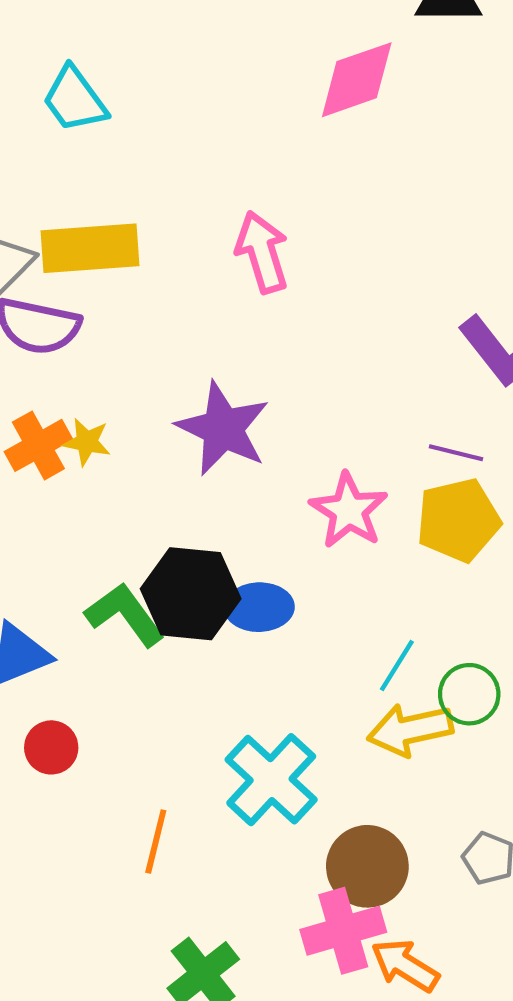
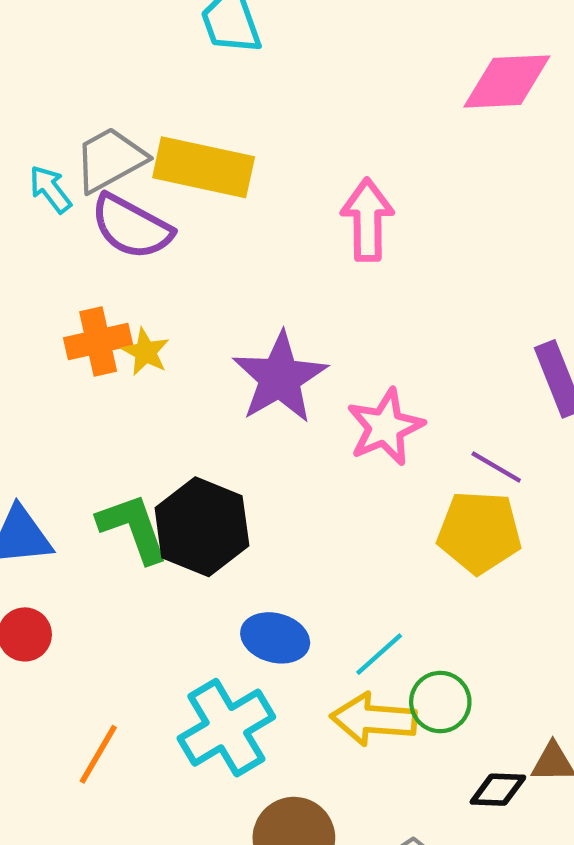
pink star: (349, 510) -> (385, 427), moved
blue ellipse: (259, 607) -> (275, 638), moved

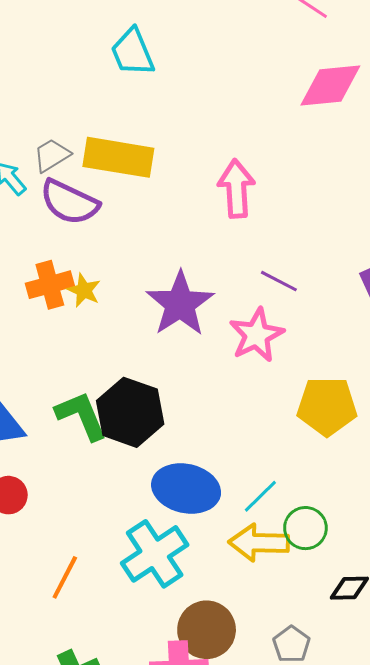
gray trapezoid: (110, 160) -> (52, 155), size x0.7
purple line: (496, 467) -> (279, 281), moved
blue ellipse: (275, 638) -> (186, 489), size x1.4

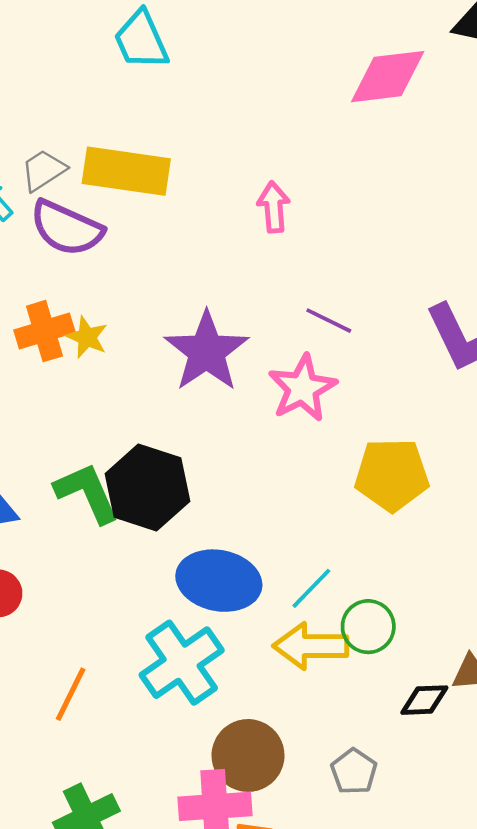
pink arrow: (236, 189) -> (274, 207), size x0.7

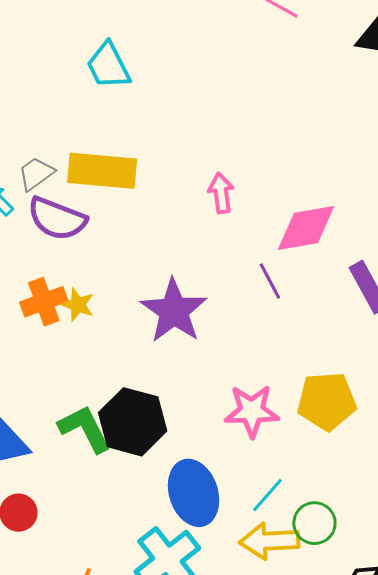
pink diamond: (388, 77) -> (306, 228), moved
purple line: (329, 321) -> (270, 281), turned 39
pink star: (302, 388) -> (252, 411), moved, turned 30
blue ellipse: (219, 581) -> (194, 493), turned 64

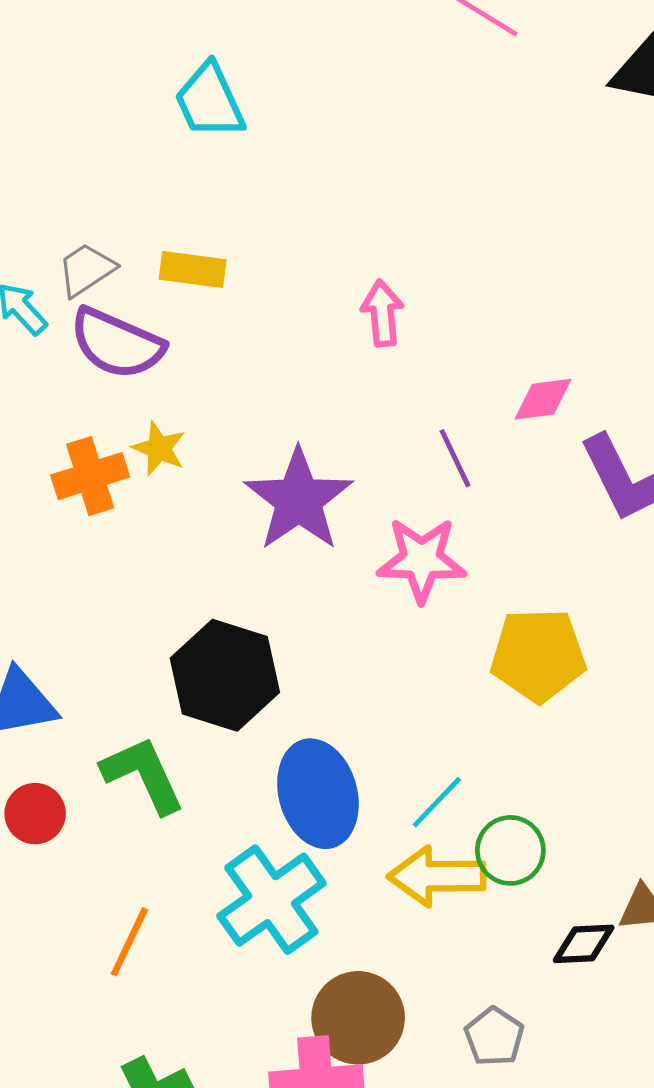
yellow rectangle: (102, 171) -> (193, 269), size x0.6
pink diamond: (306, 228) -> (543, 399), moved, size x0.6
yellow star: (78, 305) -> (159, 448), moved
pink star: (252, 411) -> (422, 560), moved
green L-shape: (85, 429) -> (143, 775), moved

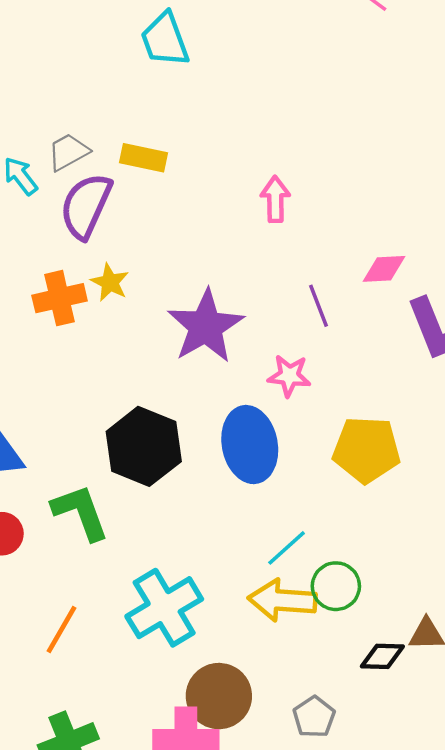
purple semicircle: (117, 343) -> (86, 206), turned 86
pink star: (422, 560) -> (289, 376), size x0.7
blue ellipse: (318, 794) -> (250, 445), moved

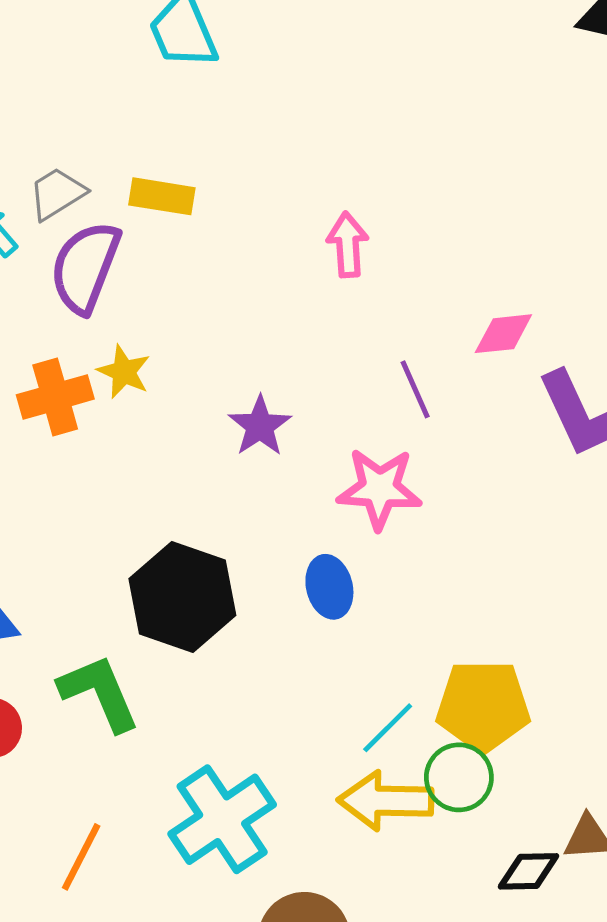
purple star: (206, 326) -> (260, 426), size x0.6
pink star: (289, 376) -> (379, 489), size x1.4
blue ellipse: (250, 445) -> (329, 587), size x0.6
yellow pentagon: (366, 450) -> (483, 706), moved

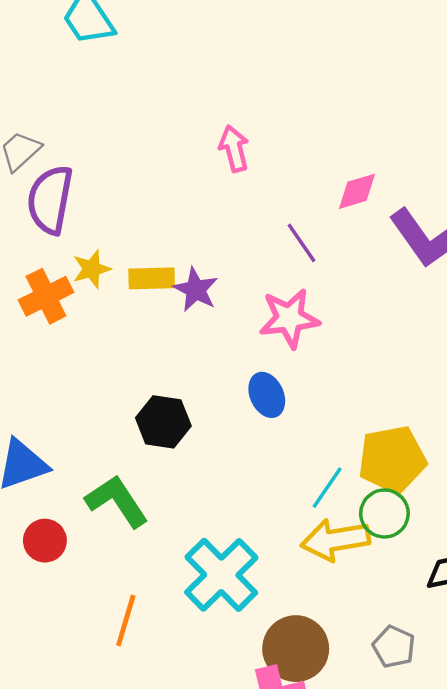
yellow rectangle: (162, 196) -> (152, 278), moved
yellow star: (124, 372) -> (92, 269), turned -30
black hexagon: (182, 597) -> (163, 422), size x0.7

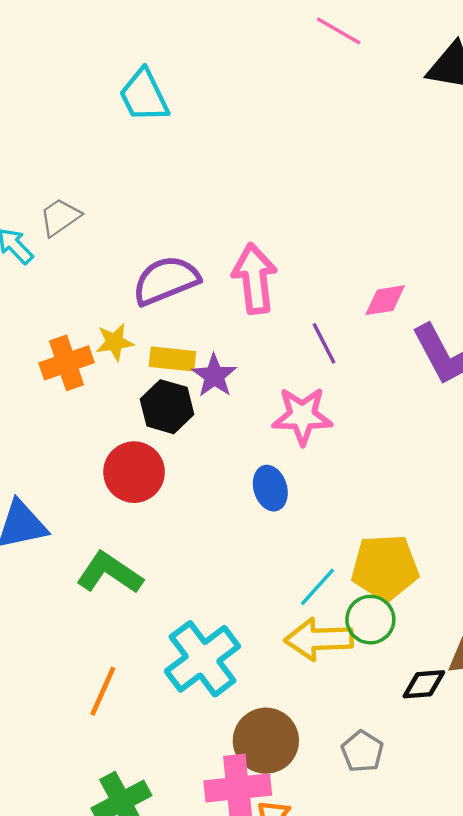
pink arrow: (234, 149) -> (255, 279), moved, size x1.5
purple semicircle: (50, 200) -> (166, 280), moved, turned 50
black hexagon: (163, 422) -> (167, 407), moved
green L-shape: (117, 501) -> (110, 573), turned -30
red circle: (45, 541) -> (134, 472), moved, size x1.4

